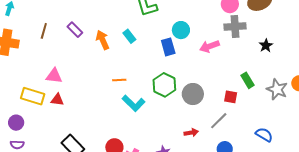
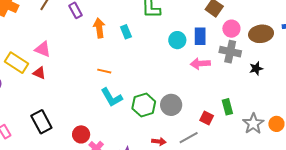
black star: (266, 46) -> (256, 68), moved
blue rectangle: (168, 47) -> (200, 36), moved
green hexagon: (164, 85) -> (144, 105), moved

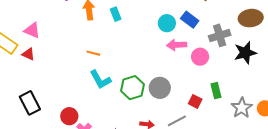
pink circle: (231, 29) -> (200, 57), moved
blue rectangle: (200, 36) -> (190, 20), turned -54
gray cross: (230, 52) -> (220, 35), turned -30
pink arrow: (200, 64) -> (177, 45), moved
black star: (256, 68) -> (245, 53), size x1.6

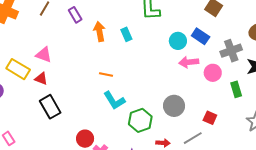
green hexagon: (132, 88) -> (140, 120), moved
green rectangle: (216, 91) -> (236, 89), moved
black rectangle: (30, 103) -> (50, 107), moved

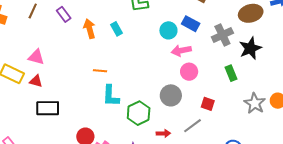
pink circle: (213, 73) -> (189, 72), moved
cyan L-shape: (114, 100) -> (111, 96), turned 40
black rectangle: (50, 107) -> (48, 108), turned -55

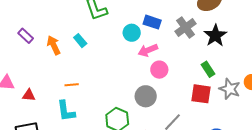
green rectangle: (231, 73) -> (208, 69), moved
red triangle: (36, 81) -> (29, 95), moved
cyan L-shape: (111, 96) -> (66, 111), moved
red square: (208, 104) -> (201, 94), moved, size x1.5

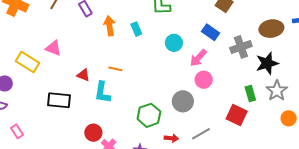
cyan circle: (132, 33) -> (174, 43), moved
pink arrow: (148, 50) -> (198, 58), turned -42
gray star: (230, 89) -> (277, 91), moved
red triangle: (29, 95) -> (83, 75), moved

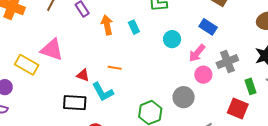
gray cross: (241, 47) -> (227, 62), moved
pink triangle: (53, 48) -> (52, 50), size x1.4
cyan L-shape: (102, 92) -> (103, 92), turned -35
black rectangle: (59, 100) -> (75, 103), moved

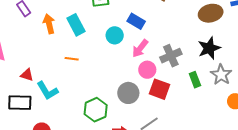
cyan rectangle: (134, 27) -> (76, 25), size x1.5
blue rectangle: (208, 27) -> (136, 21), moved
orange line: (115, 68) -> (72, 59), moved
red square: (238, 108) -> (160, 89), moved

